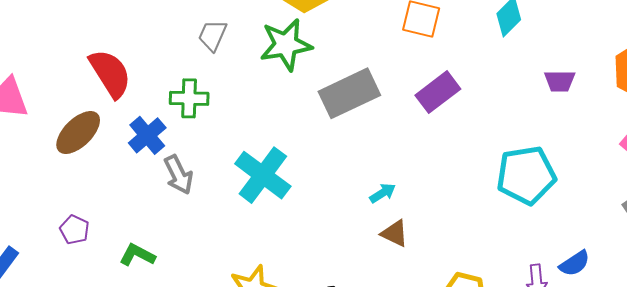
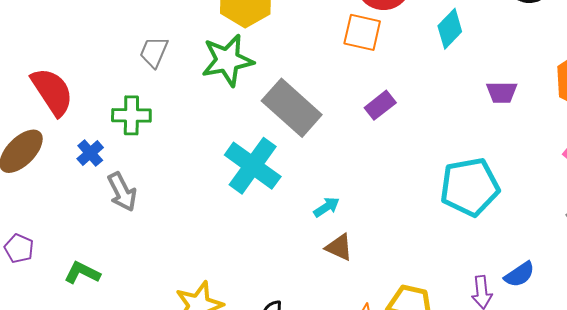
purple rectangle: (438, 92) -> (380, 105), size x0.7
gray rectangle: (349, 93) -> (292, 108), turned 68
blue cross: (147, 135) -> (90, 153), size x0.7
cyan cross: (263, 175) -> (253, 166), moved

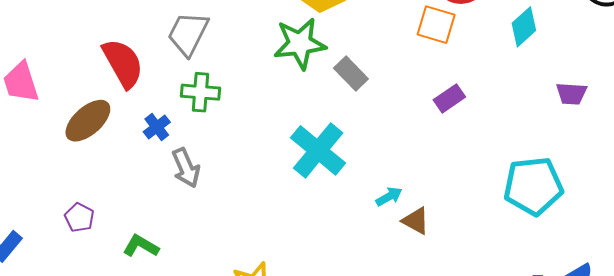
gray trapezoid: (154, 52) -> (188, 34), moved, size x1.4
gray rectangle: (292, 108) -> (351, 73), moved, size x0.6
brown triangle: (339, 247) -> (416, 221), moved

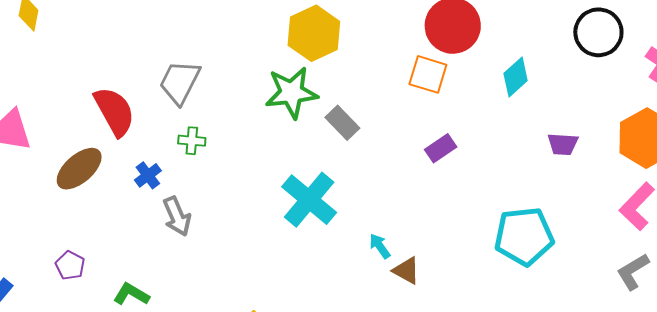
green cross: (200, 92) -> (192, 141), size x0.7
cyan arrow: (389, 197) -> (380, 246), turned -96

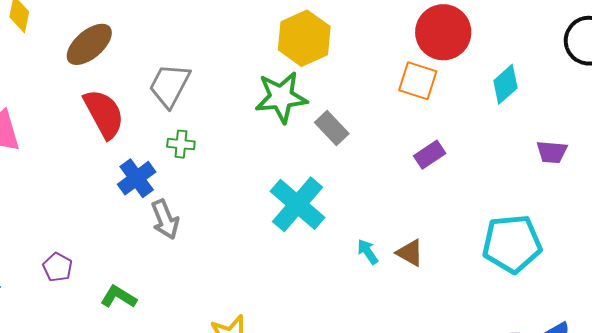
brown ellipse: (79, 169) -> (89, 44), moved
blue cross: (148, 175) -> (137, 178), size x1.4
brown triangle: (406, 270) -> (410, 253), moved

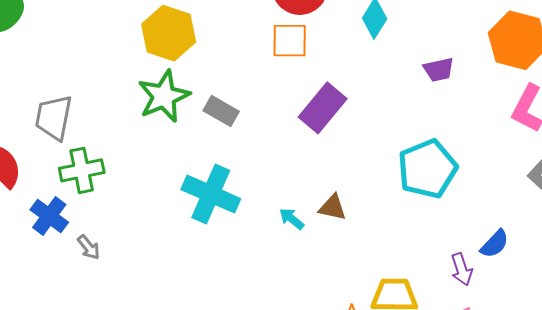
green cross: (181, 144) -> (82, 170), size x1.6
purple rectangle: (430, 155) -> (323, 108), size x1.6
gray arrow: (165, 219) -> (89, 247), size x0.7

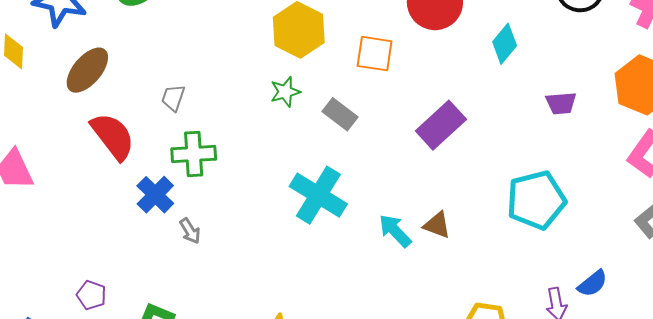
orange square: (290, 41) -> (375, 54), moved
green star: (164, 96) -> (285, 92), size x0.6
gray trapezoid: (54, 118) -> (173, 98), size x0.6
cyan arrow: (292, 219) -> (395, 231), size x1.4

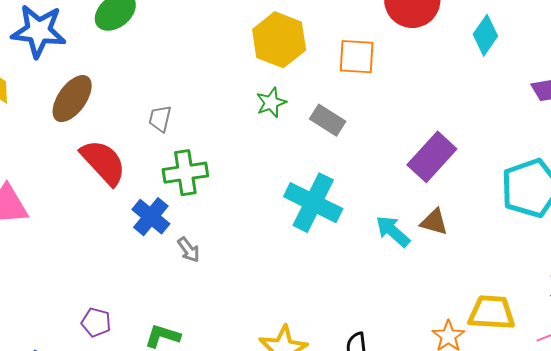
purple rectangle: (441, 125) -> (432, 157), moved

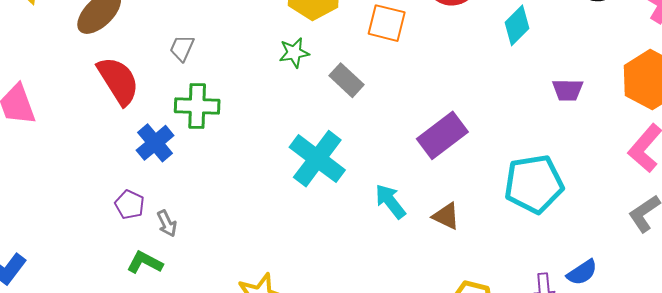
brown triangle: (434, 222) -> (446, 216), moved
gray arrow: (189, 250) -> (167, 223), moved
purple pentagon: (96, 322) -> (130, 205), moved

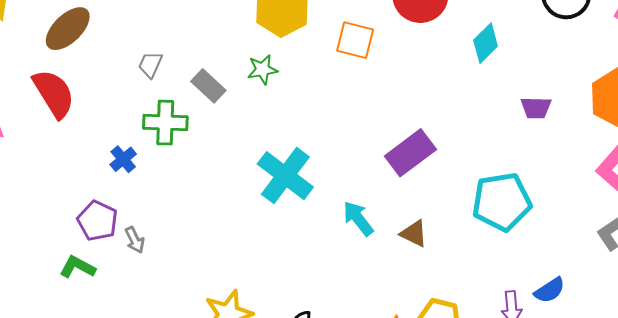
gray rectangle: (347, 80) -> (208, 86), moved
red semicircle: (118, 81) -> (54, 93), moved
blue cross: (155, 143) -> (123, 159), size x0.7
purple pentagon: (130, 205) -> (97, 221), size x1.4
green L-shape: (145, 262) -> (77, 267), moved

